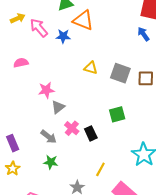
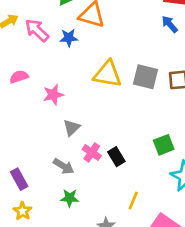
yellow triangle: (91, 68) -> (108, 74), size x1.6
pink star: (46, 90) -> (53, 95), moved
green square: (117, 114) -> (164, 145), moved

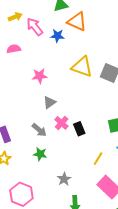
pink semicircle: (19, 77) -> (14, 49), moved
yellow line: (133, 201) -> (98, 159), moved

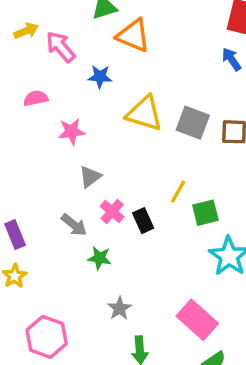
blue star: (57, 36) -> (100, 77), moved
pink semicircle: (14, 49) -> (36, 98), moved
green star: (40, 154) -> (99, 258), moved
yellow line: (98, 159) -> (178, 192), moved

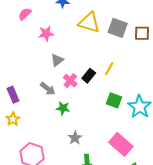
pink semicircle: (36, 98) -> (25, 14), turned -32
green square: (205, 213) -> (114, 100), moved, turned 35
black rectangle: (143, 221) -> (89, 76), moved, turned 64

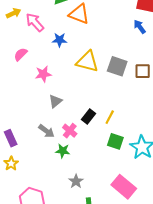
yellow line: (109, 69) -> (110, 117), moved
pink cross: (70, 81) -> (70, 131), moved

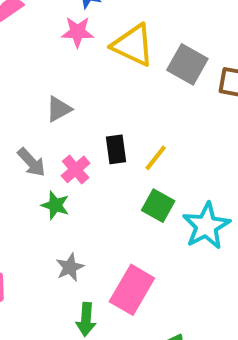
pink star: (43, 74) -> (78, 32), moved
black rectangle: (88, 117) -> (116, 149), turned -56
pink rectangle: (124, 187) -> (132, 290), moved, turned 70

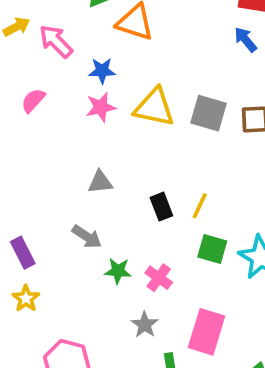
gray triangle: (59, 109) -> (100, 182), turned 36
pink cross: (76, 169) -> (159, 278), moved

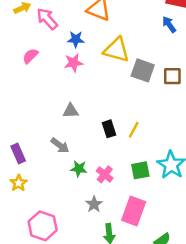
yellow triangle: (154, 107) -> (117, 50), moved
green square: (212, 249) -> (140, 170), moved, turned -30

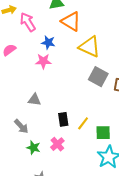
yellow triangle: (117, 50) -> (90, 47), moved
green square: (140, 170) -> (103, 133), moved
pink cross: (105, 174) -> (57, 144), moved

